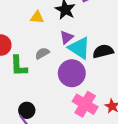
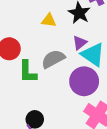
gray semicircle: (42, 53) -> (53, 59), size x1.5

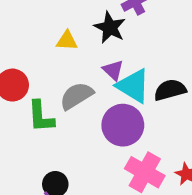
purple triangle: (80, 43) -> (113, 70), turned -35

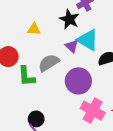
yellow triangle: (67, 41) -> (34, 29), moved
cyan triangle: (133, 86) -> (88, 40), moved

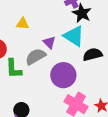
black star: (69, 19) -> (82, 13), moved
purple triangle: (72, 46) -> (49, 42), moved

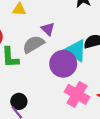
cyan triangle: (74, 36) -> (76, 51), moved

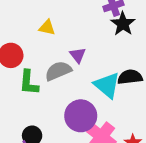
purple circle: (63, 64) -> (81, 116), moved

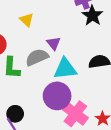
yellow triangle: (47, 28) -> (27, 20), turned 32
cyan triangle: (107, 85) -> (65, 69), moved, turned -45

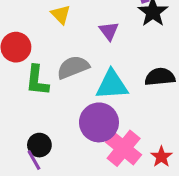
purple triangle: (54, 43) -> (109, 31), moved

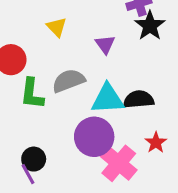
black semicircle: (160, 77) -> (139, 99), moved
red star: (161, 157) -> (156, 143), moved

